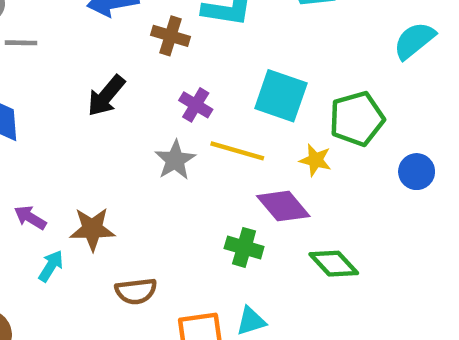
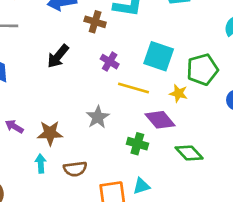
gray star: (175, 160) -> (98, 117), moved
cyan arrow: (51, 266) -> (41, 164), moved, turned -36

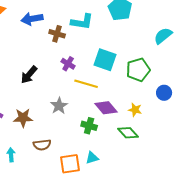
black arrow: (58, 56) -> (29, 75), moved
yellow star: (179, 93) -> (135, 110), moved
cyan arrow: (41, 164) -> (11, 155), moved

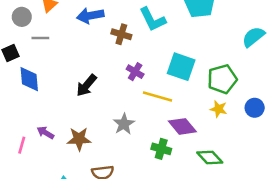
cyan L-shape: (82, 22) -> (152, 19), turned 55
yellow star: (135, 110) -> (218, 109), moved

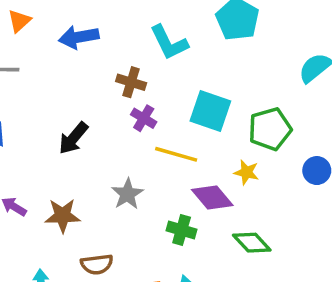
brown cross: (121, 34) -> (131, 82), moved
yellow star: (218, 109) -> (246, 172), moved

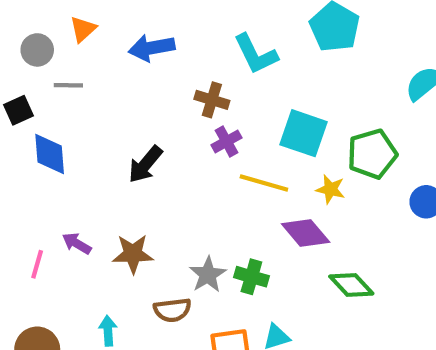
purple cross: (144, 118) -> (226, 141), turned 30
yellow star: (246, 172) -> (330, 189), moved
gray star: (127, 194) -> (208, 275), moved
green cross: (182, 230) -> (251, 277), moved

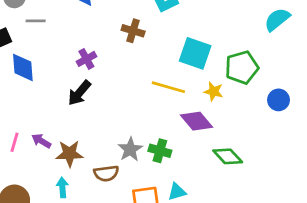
purple cross: (226, 141) -> (86, 59), moved
black arrow: (145, 164) -> (79, 93), moved
purple arrow: (77, 243) -> (41, 141), moved
brown star: (133, 254) -> (70, 154), moved

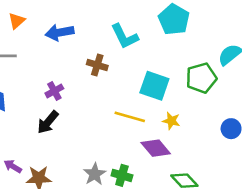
green pentagon: (242, 67) -> (201, 78), moved

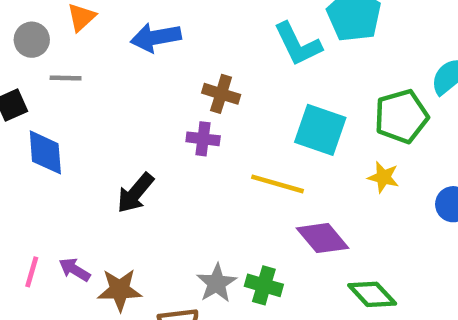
cyan L-shape: (125, 36) -> (298, 44), moved
purple cross: (54, 91) -> (203, 139), moved, turned 36
yellow star: (171, 121) -> (383, 177), moved

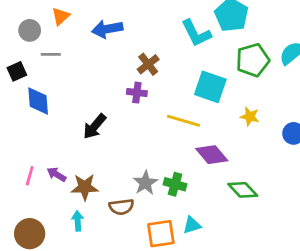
brown cross: (221, 94) -> (148, 64), turned 35
green pentagon: (401, 116) -> (253, 60), moved

